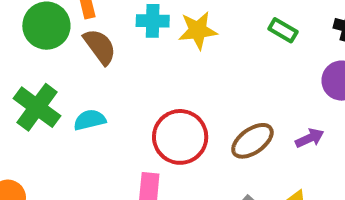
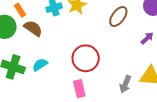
brown ellipse: (252, 141) -> (118, 16), moved

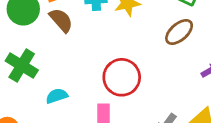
cyan semicircle: (40, 65) -> (57, 96), moved

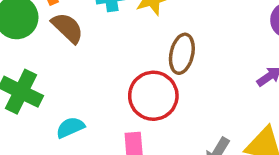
brown ellipse: (179, 32) -> (182, 54), moved, turned -32

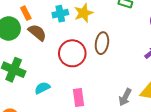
red circle: (153, 96) -> (72, 53), moved

